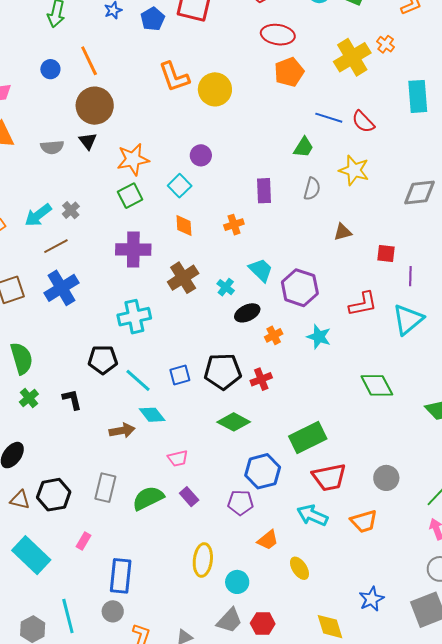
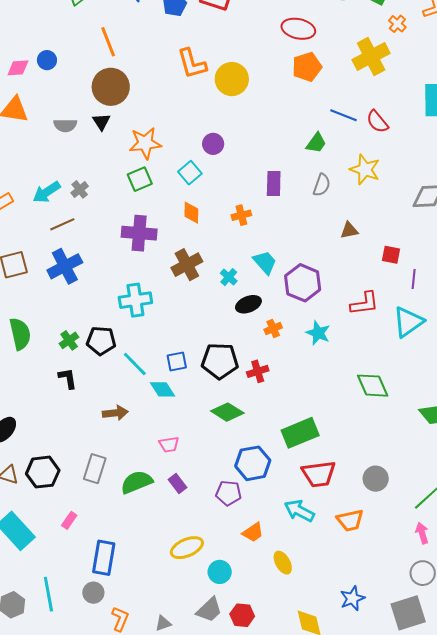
orange cross: (386, 44) -> (397, 24), moved
blue circle: (50, 69) -> (47, 60), moved
green cross: (29, 398) -> (69, 340), moved
cyan diamond: (152, 415) -> (163, 389), moved
yellow ellipse: (203, 560) -> (187, 548), turned 56

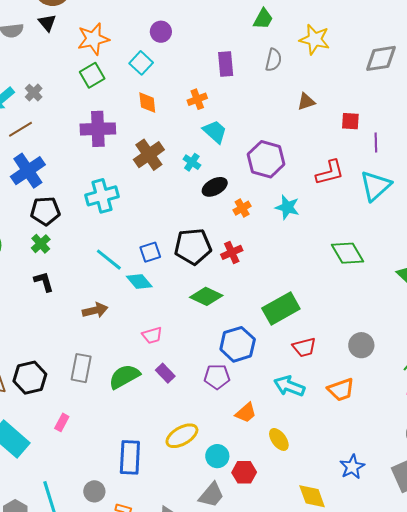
cyan trapezoid: (265, 262) -> (215, 132), moved
black pentagon: (101, 341) -> (45, 211), moved
red trapezoid: (319, 474) -> (304, 347), size x0.7
blue rectangle: (104, 558) -> (130, 457), moved
red hexagon: (242, 615) -> (244, 472), moved

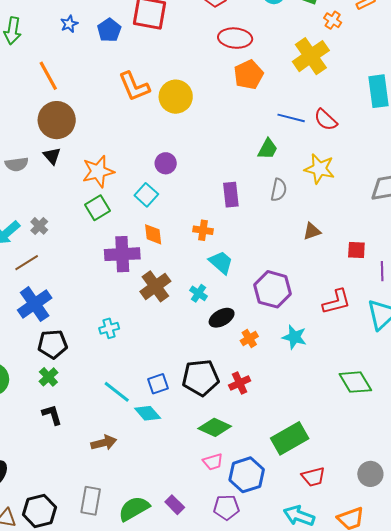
orange cross: (197, 99) -> (203, 230), turned 30
purple cross: (98, 129) -> (122, 254), moved
cyan cross: (102, 196) -> (109, 328), size x0.6
pink trapezoid: (152, 335) -> (213, 462), moved

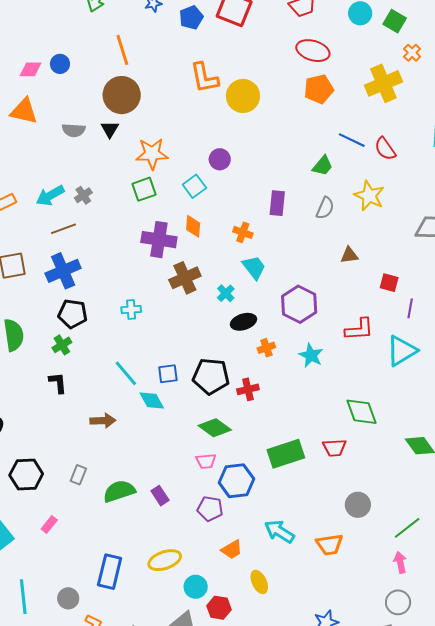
red trapezoid: (313, 477) -> (334, 448), moved
gray rectangle: (91, 501) -> (78, 475), size x0.7

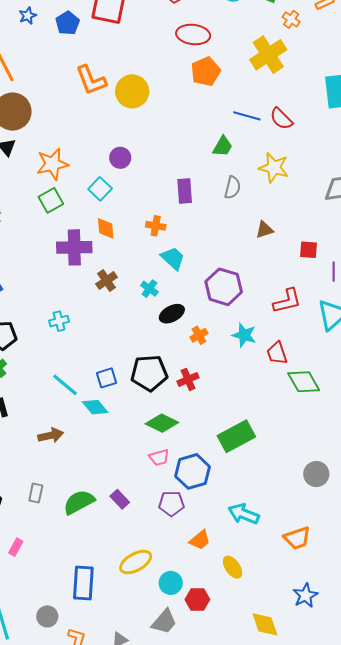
brown cross: (185, 278) -> (107, 281), size x0.7
red trapezoid: (334, 448) -> (277, 353), moved, turned 85
orange trapezoid: (330, 545) -> (297, 538), moved

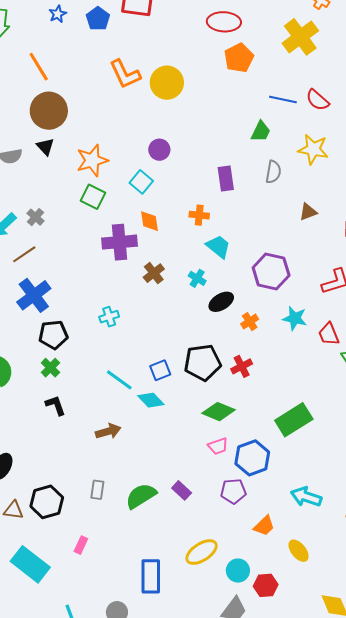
green square: (51, 200) -> (93, 197), turned -30

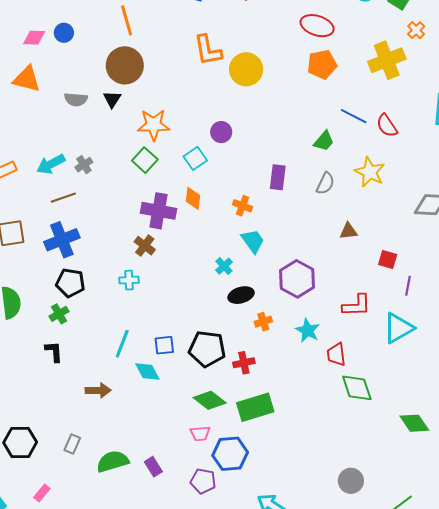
brown cross: (154, 273) -> (145, 246), moved, turned -30
cyan line: (119, 380) -> (122, 344), turned 60
green rectangle: (294, 420) -> (255, 407), moved

